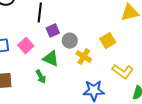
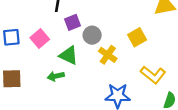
green arrow: (41, 77) -> (56, 76), turned 104

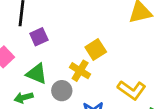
gray circle: (92, 35) -> (62, 91), moved
yellow square: (137, 37) -> (96, 49), moved

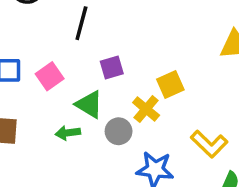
purple square: (39, 37) -> (112, 68), moved

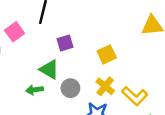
pink square: (50, 76) -> (15, 32), moved
yellow cross: (146, 109) -> (105, 86), moved

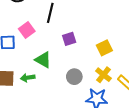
green triangle: (49, 69) -> (43, 60), moved
green arrow: (34, 90) -> (28, 78), moved

